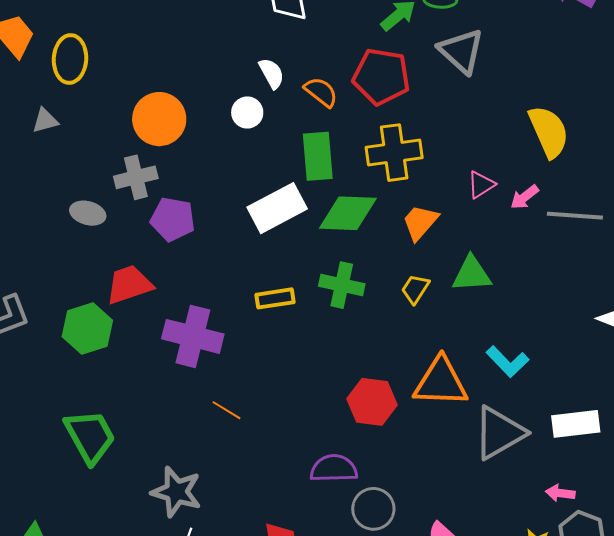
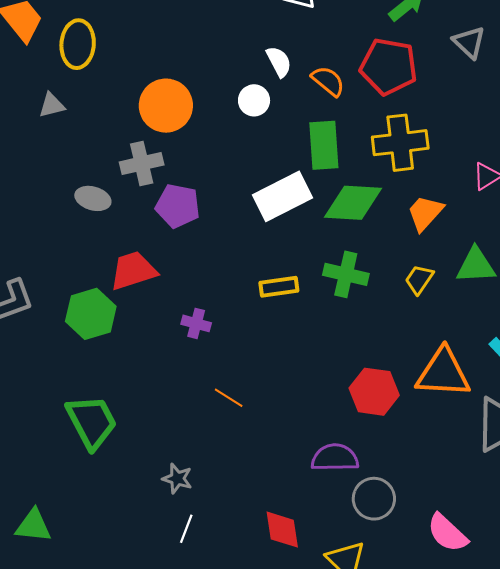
gray triangle: (461, 51) -> (469, 42), size x0.7
purple cross: (193, 336) -> (196, 323), size x0.5
gray star: (176, 492) -> (177, 479), size x0.6

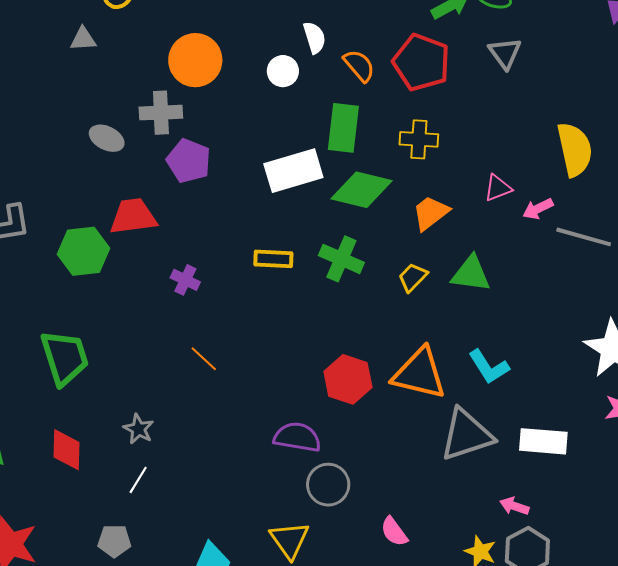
yellow cross: (400, 143) -> (419, 139), size x0.7
red diamond: (282, 530) -> (66, 450), moved
pink semicircle: (447, 533) -> (394, 532), size x0.7

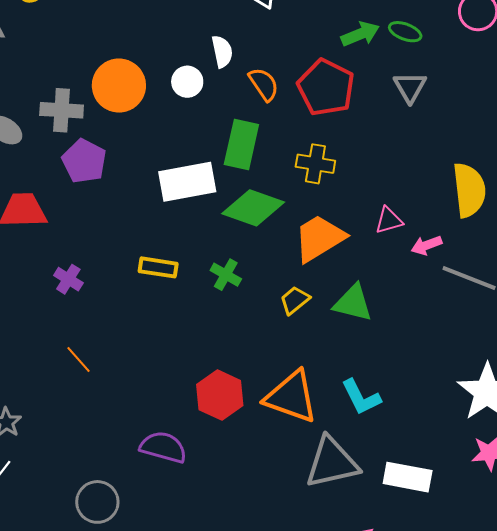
orange circle: (195, 60) -> (119, 86), moved
orange trapezoid: (431, 213) -> (319, 238), size x1.4
green cross: (341, 259) -> (226, 275), size x0.7
gray circle: (328, 485) -> (97, 502), moved

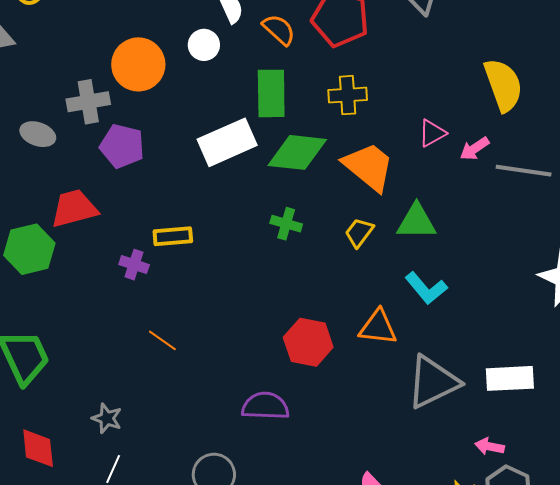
orange trapezoid: (319, 238) -> (369, 167), turned 84
yellow rectangle: (158, 267) -> (173, 236), moved
orange triangle: (291, 397) -> (378, 327), size x0.7
cyan L-shape: (361, 397) -> (426, 288), moved

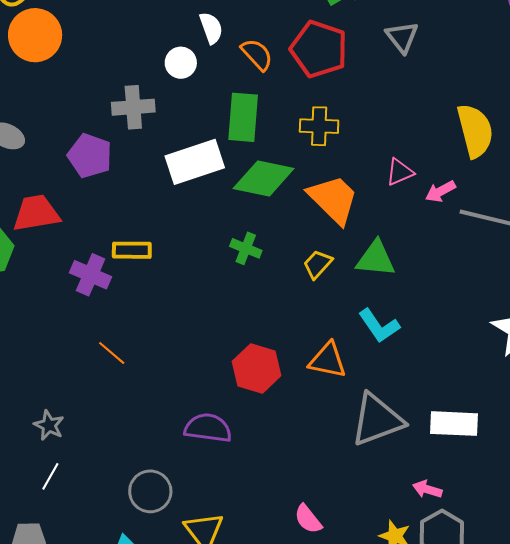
orange circle: (138, 64) -> (35, 35), moved
gray cross: (88, 102) -> (133, 107), moved
purple cross: (134, 265) -> (91, 275), size x1.4

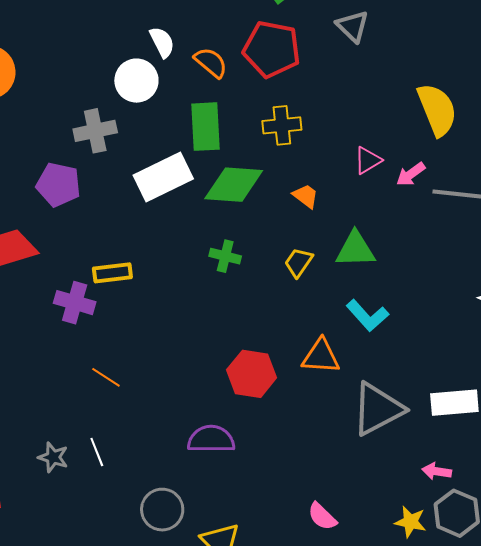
white circle: (181, 63) -> (136, 81), size x1.4
orange trapezoid: (333, 199) -> (306, 196), size x0.5
white line: (50, 476) -> (97, 452), moved, turned -44

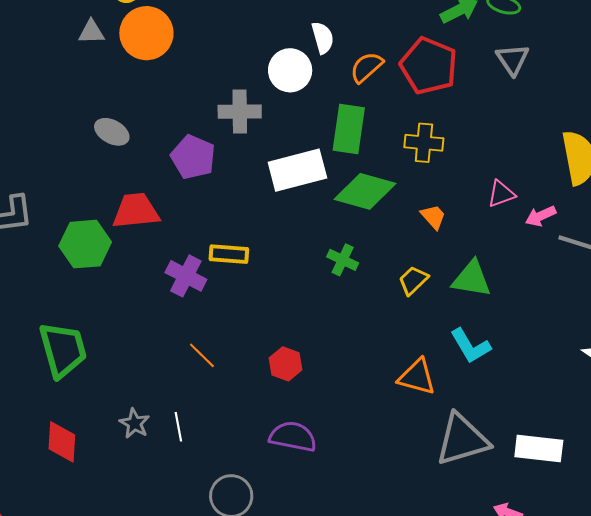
orange semicircle: (211, 62) -> (367, 67), turned -93
red hexagon: (252, 374) -> (286, 364), moved, size x0.7

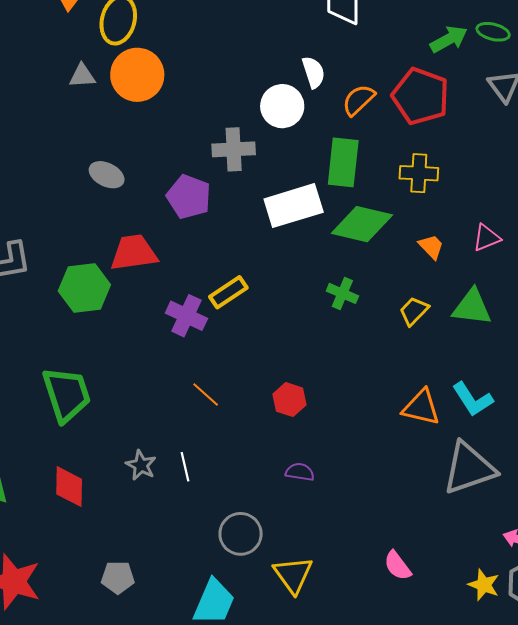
pink triangle: (501, 194) -> (487, 238), moved
yellow rectangle: (229, 254) -> (228, 292), turned -36
cyan L-shape: (470, 346) -> (473, 399), moved
purple semicircle: (293, 437) -> (300, 472), size x0.6

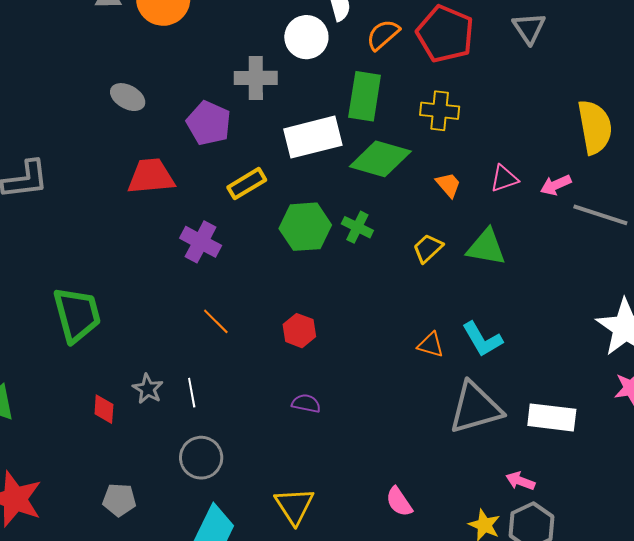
green hexagon: (84, 288) -> (305, 227), moved
yellow rectangle: (228, 292) -> (247, 184), moved
orange triangle: (421, 407) -> (431, 345), size x0.7
red diamond: (69, 487) -> (104, 409), moved, size x0.7
gray circle: (241, 534) -> (201, 458), moved

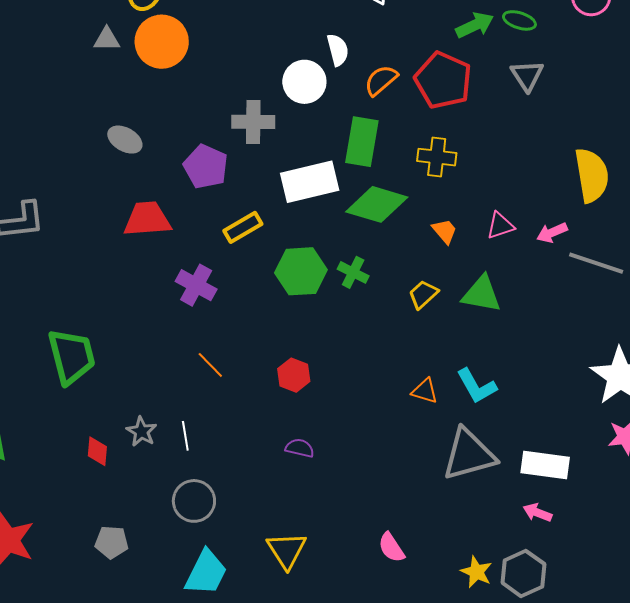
pink arrow: (520, 481) -> (537, 513), moved

